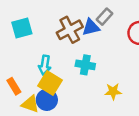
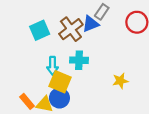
cyan square: (22, 28) -> (40, 30), moved
cyan cross: (85, 65) -> (79, 60), moved
orange rectangle: (14, 86) -> (27, 101), moved

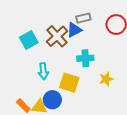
gray rectangle: (102, 12) -> (83, 18), turned 48
cyan cross: (79, 60) -> (85, 58), moved
yellow square: (60, 82) -> (69, 83), moved

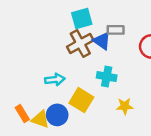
blue triangle: (74, 30) -> (102, 41), turned 49
cyan square: (29, 40) -> (82, 19), moved
cyan arrow: (43, 71) -> (55, 80), turned -105

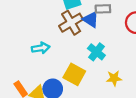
cyan cross: (107, 77) -> (96, 52), turned 30
cyan arrow: (55, 80) -> (41, 48), moved

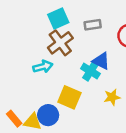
blue triangle: (91, 19) -> (101, 61), moved
cyan arrow: (41, 48) -> (43, 67), moved

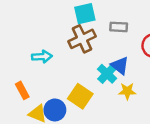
cyan arrow: (43, 67) -> (42, 57), moved
yellow star: (112, 97) -> (127, 91), moved
orange rectangle: (14, 119) -> (22, 90), moved

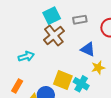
cyan cross: (107, 74) -> (81, 84), moved
orange rectangle: (22, 90) -> (17, 86), turned 72

